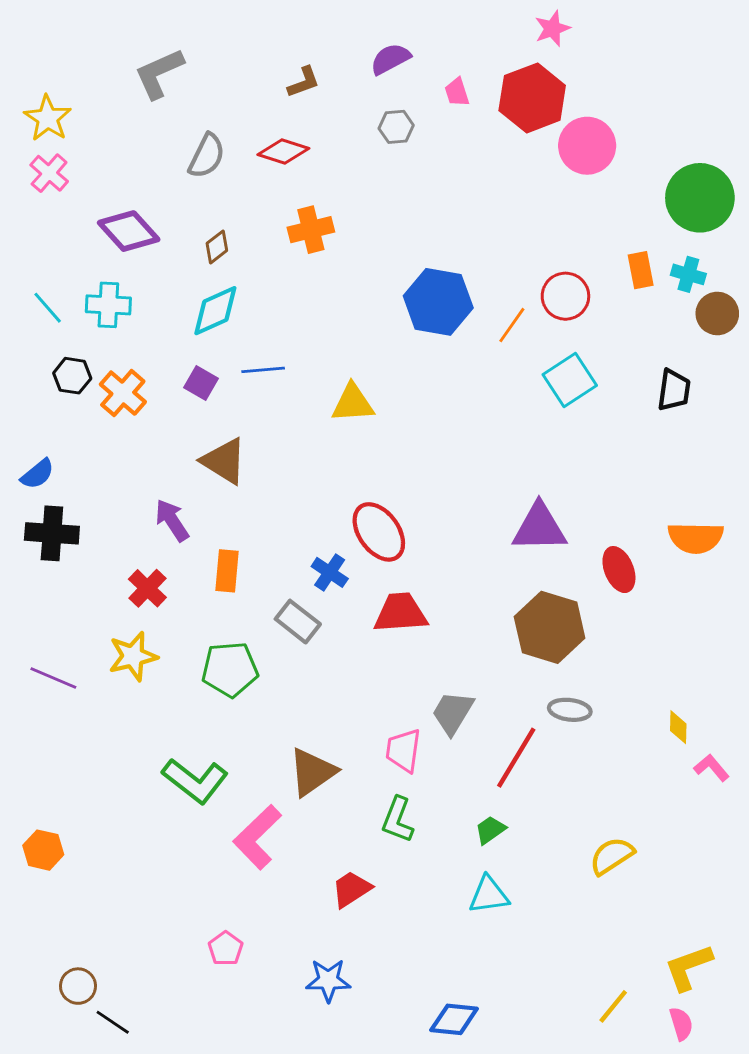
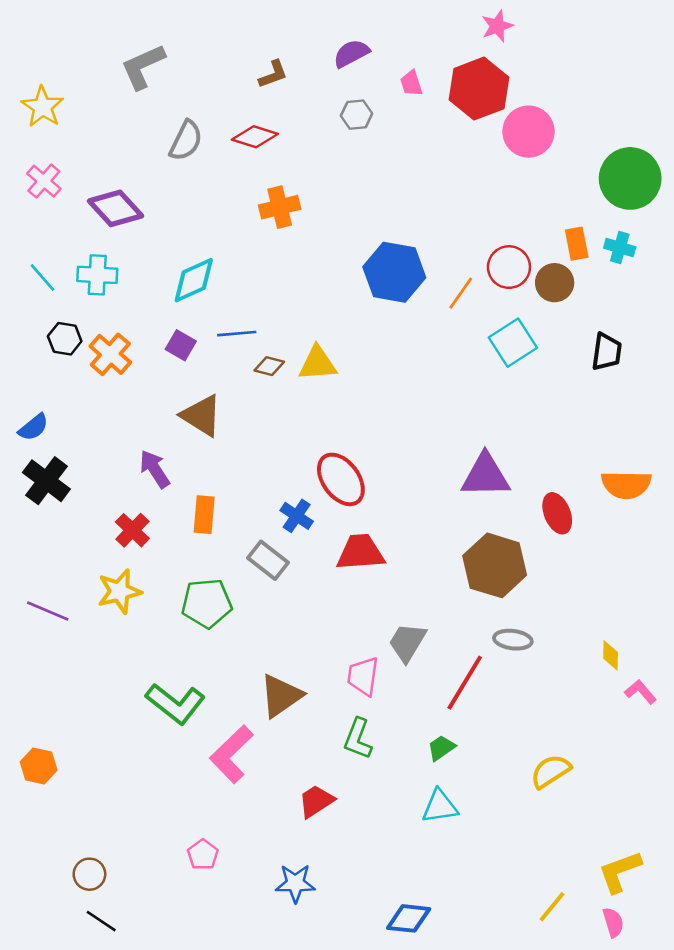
pink cross: (49, 173) -> (44, 181), moved
brown diamond: (217, 247) -> (269, 366), moved, turned 52
brown circle: (717, 313) -> (555, 283), moved
black cross: (52, 533) -> (46, 481), turned 33
brown circle: (78, 986) -> (89, 874), moved

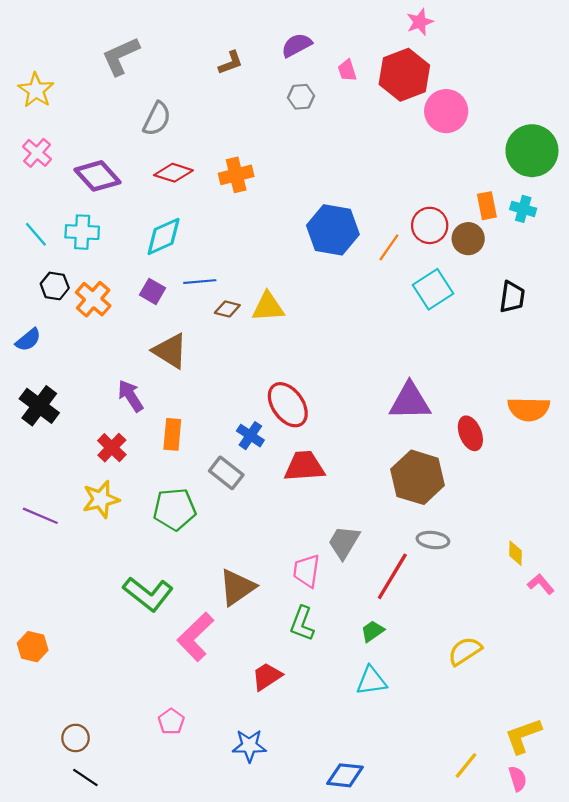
red diamond: (255, 137) -> (173, 173), moved
blue semicircle: (33, 427) -> (28, 340), moved

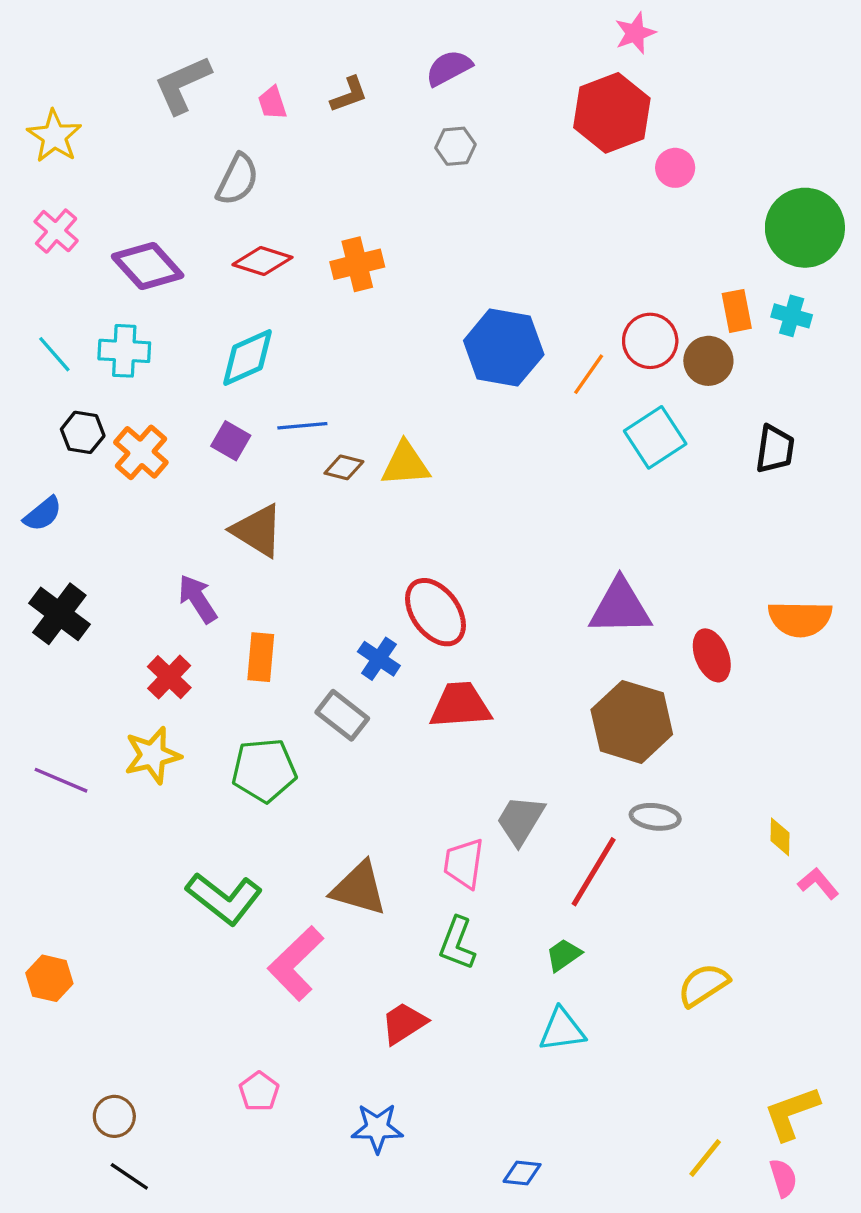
pink trapezoid: (347, 70) -> (272, 103), moved
pink circle: (446, 111) -> (675, 168), size x0.6
brown triangle: (237, 587) -> (359, 888), turned 51
blue diamond: (345, 775) -> (522, 1173), size x0.7

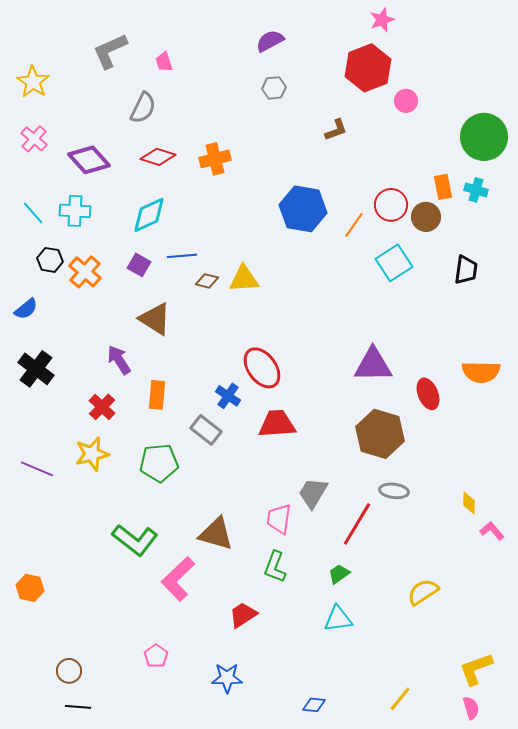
brown L-shape: (349, 95) -> (336, 130), moved
yellow line: (705, 1158) -> (400, 699), moved
black line: (129, 1176) -> (78, 707), turned -30

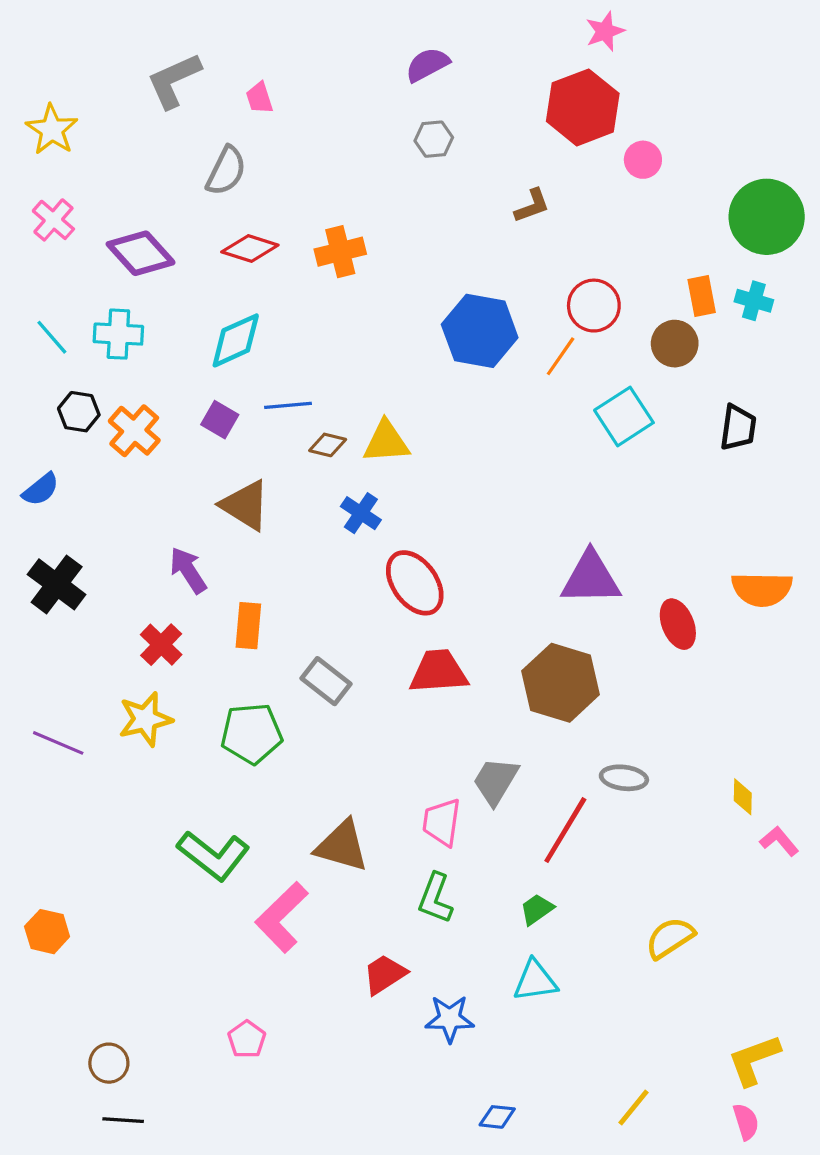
red circle: (391, 205) -> (594, 306), moved
blue cross: (228, 396) -> (361, 513), moved
brown hexagon: (380, 434) -> (561, 683), moved
blue star: (227, 678) -> (450, 1019), moved

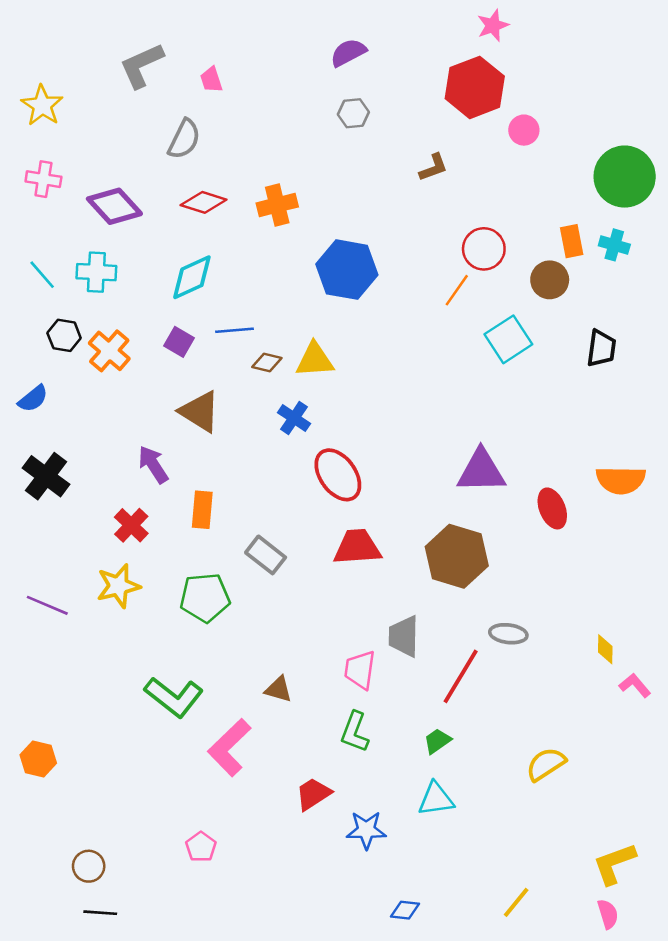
pink cross: (53, 220) -> (43, 179), turned -32
blue hexagon: (480, 331) -> (347, 270), moved
gray trapezoid: (496, 781) -> (404, 636), turned -30
brown triangle: (342, 846) -> (278, 689), size x0.6

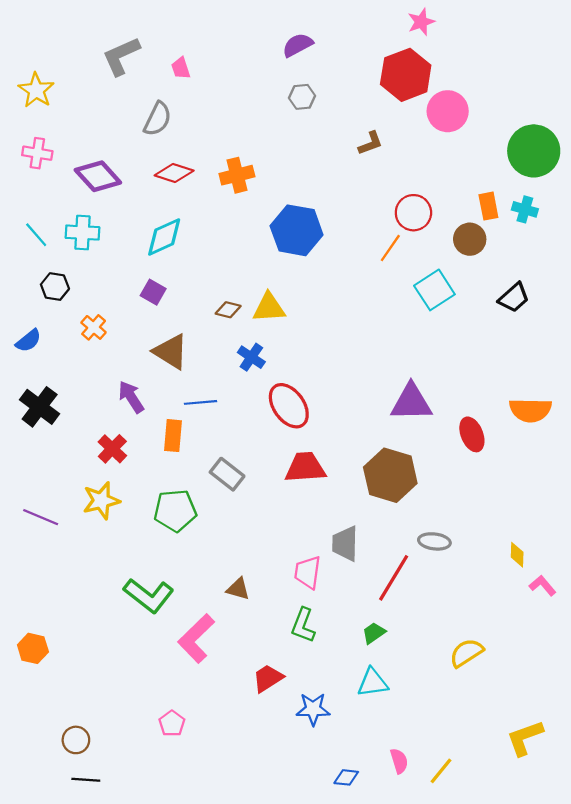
pink circle: (524, 130) -> (448, 111), size x1.6
blue line: (235, 330) -> (201, 402), moved
black trapezoid: (601, 348) -> (514, 298), turned 40
orange cross: (109, 351) -> (94, 327), moved, size x0.7
pink semicircle: (608, 914) -> (399, 761), moved

